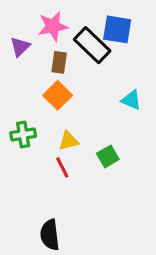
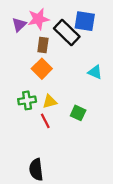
purple triangle: (20, 47) -> (19, 25), moved
green cross: (23, 134) -> (27, 100), moved
green square: (108, 156) -> (78, 113), turned -35

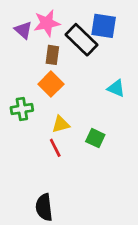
purple triangle: (19, 25) -> (23, 30), turned -35
green cross: (27, 100) -> (22, 109), moved

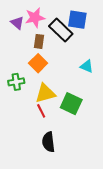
yellow triangle: (61, 124) -> (45, 93), size x1.5
green square: (95, 138) -> (71, 104), size x1.5
black semicircle: (44, 207) -> (48, 142), moved

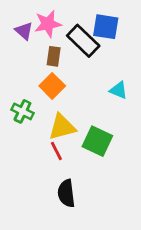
green cross: (16, 82) -> (22, 111), turned 35

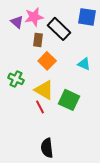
blue square: (106, 27) -> (87, 17), moved
orange square: (52, 86) -> (47, 61), moved
yellow triangle: (62, 127) -> (44, 90), turned 45
black semicircle: (66, 193) -> (47, 148), moved

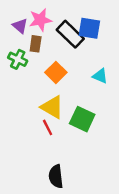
blue square: (87, 17) -> (89, 28), moved
brown rectangle: (38, 40) -> (36, 44), moved
green cross: (16, 79) -> (18, 59), moved

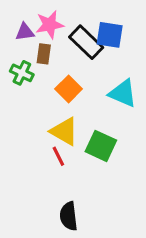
purple triangle: (20, 26) -> (25, 32), turned -49
cyan triangle: (100, 76) -> (123, 93), size x1.5

